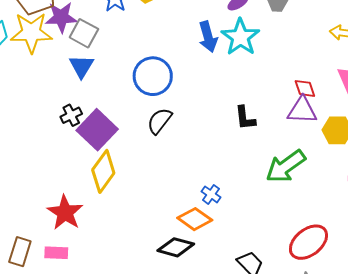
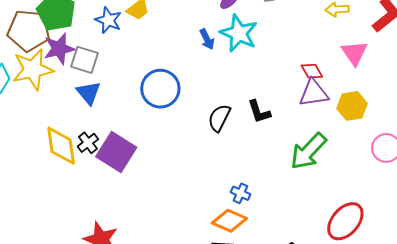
blue arrow: (208, 37) -> (207, 39), size x0.7
black semicircle: (159, 121) -> (219, 118), moved
yellow diamond: (103, 171) -> (61, 146), moved, turned -33

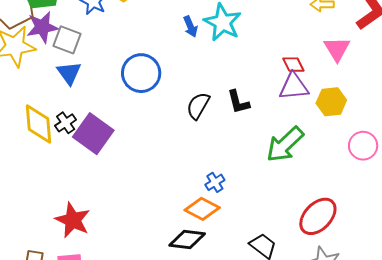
blue cross: (241, 193) -> (215, 182), turned 30

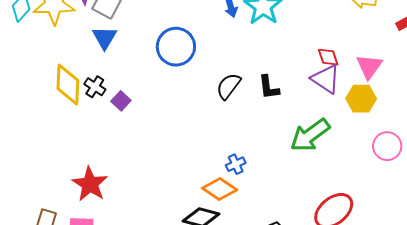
pink triangle: (337, 49) -> (369, 66), moved
purple triangle: (294, 87) -> (326, 79), turned 32
black cross: (66, 123) -> (95, 87), turned -30
purple square: (93, 134) -> (121, 101), size x0.5

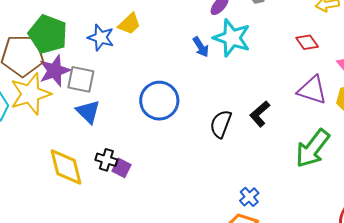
red diamond: (328, 57) -> (307, 42), moved
black cross: (95, 87) -> (106, 160), moved
black L-shape: (269, 87) -> (260, 114), turned 72

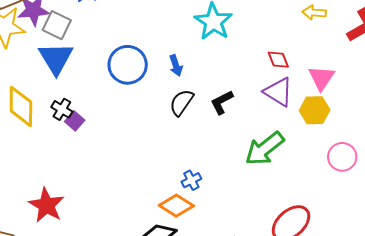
red diamond: (307, 42) -> (278, 60), moved
blue arrow: (201, 47) -> (176, 66), moved
blue triangle: (88, 112) -> (56, 58), size x1.4

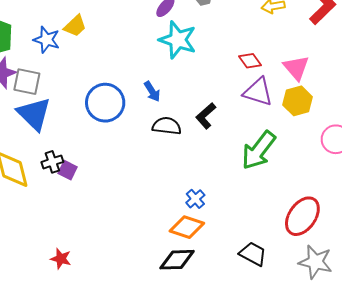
black semicircle: (182, 102) -> (167, 126), turned 76
black cross: (62, 109) -> (52, 162), turned -35
red star: (46, 205) -> (61, 259), size x0.6

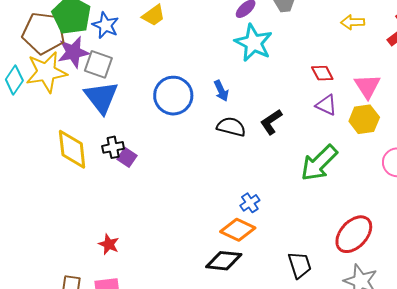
blue star: (47, 40) -> (106, 25), moved
purple triangle: (258, 92) -> (326, 105), size x0.7
black trapezoid: (253, 254) -> (300, 265), turned 36

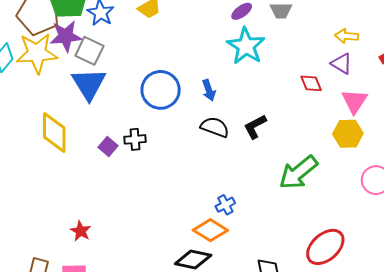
purple triangle: (326, 105) -> (342, 64), moved
black cross: (113, 147) -> (135, 139), moved

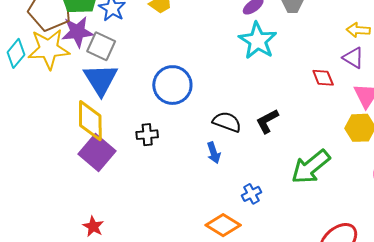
blue arrow: (209, 90) -> (214, 153), moved
yellow diamond: (54, 132) -> (90, 121), moved
purple square: (108, 146) -> (97, 152), moved, size x1.8
blue cross: (225, 205) -> (252, 194), moved

